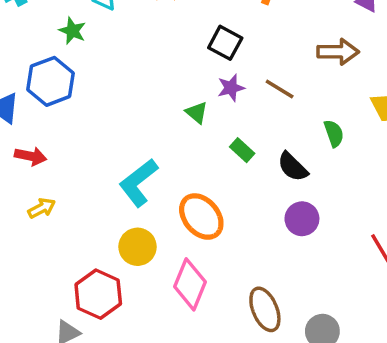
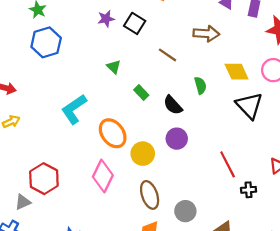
blue hexagon: (50, 81) -> (46, 42), moved
purple star: (231, 88) -> (106, 19), moved
yellow circle: (138, 247) -> (143, 154), moved

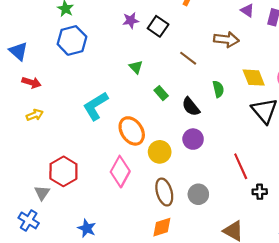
gray triangle: (23, 202) -> (42, 193), turned -35
gray circle: (185, 211) -> (198, 194), moved

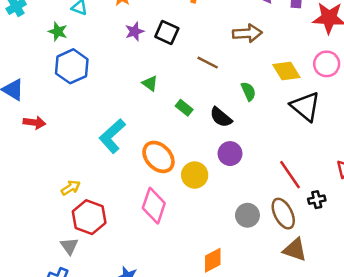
yellow arrow: (35, 115) -> (71, 188), moved
brown ellipse: (164, 192) -> (283, 214), moved

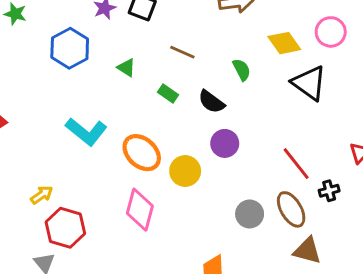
brown line: (208, 63) -> (182, 52), moved
blue hexagon: (72, 66) -> (70, 48), moved
cyan L-shape: (112, 136) -> (86, 132), turned -96

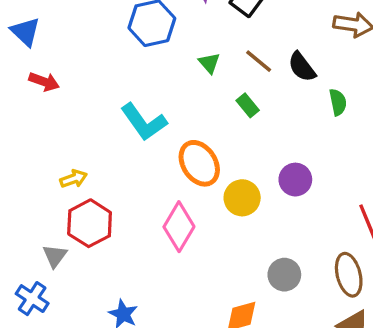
brown line: (182, 52) -> (259, 61), moved
black semicircle: (211, 102) -> (302, 67), moved
gray circle: (250, 214) -> (284, 275), moved

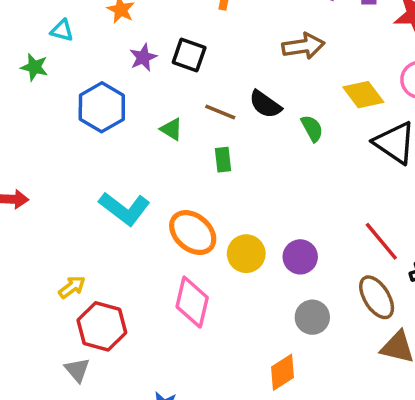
green rectangle: (248, 105) -> (223, 160), turned 50
purple circle: (295, 180) -> (300, 257), moved

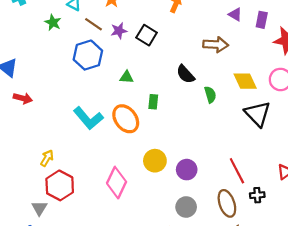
brown line: (220, 112) -> (93, 24), moved
green triangle: (171, 129) -> (126, 77), turned -40
orange ellipse: (193, 233) -> (126, 119), moved
yellow arrow: (72, 287) -> (47, 158), turned -35

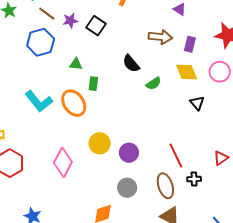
purple rectangle: (262, 20) -> (190, 44), moved
green semicircle: (210, 95) -> (154, 83), turned 70
green rectangle: (153, 102) -> (93, 84), moved
black triangle: (258, 114) -> (197, 103), size x0.6

